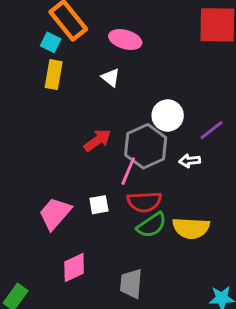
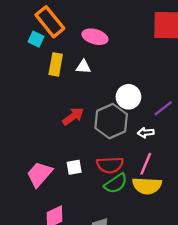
yellow rectangle: (54, 75) -> (56, 64), moved
white triangle: (111, 77) -> (83, 67), turned -35
pink line: (128, 171) -> (146, 164), moved

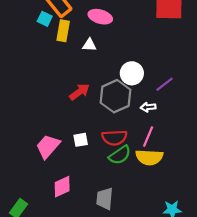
yellow rectangle: (56, 64) -> (63, 31), moved

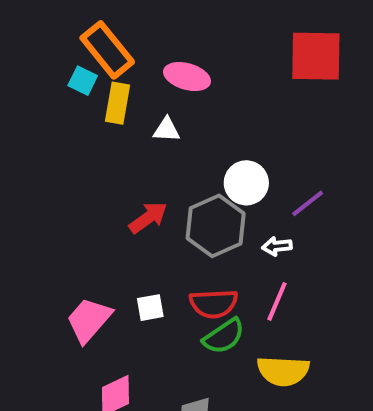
yellow semicircle: (149, 157) -> (283, 371), moved

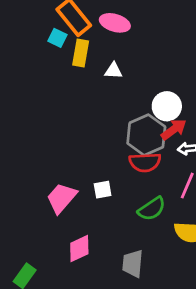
pink ellipse: (187, 77) -> (115, 23), moved
red arrow: (148, 218) -> (174, 130), moved
red semicircle: (214, 304) -> (145, 162), moved

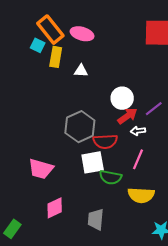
gray hexagon: (146, 135) -> (80, 127), moved
white square: (103, 190) -> (93, 162), moved, size x1.6
pink trapezoid: (62, 198) -> (41, 169), turned -115
green semicircle: (152, 209) -> (111, 177), turned 45

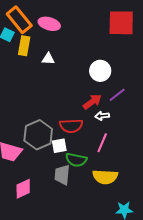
white circle: (122, 98) -> (100, 71), moved
gray hexagon: (80, 127) -> (38, 135), moved
white square: (93, 162) -> (59, 146), size x0.7
gray trapezoid: (96, 219) -> (62, 175), moved

